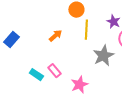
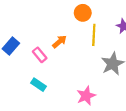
pink rectangle: (54, 71) -> (40, 55), moved

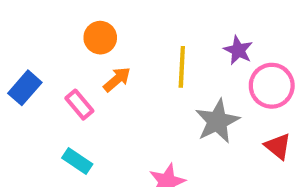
orange circle: (83, 13) -> (100, 38), moved

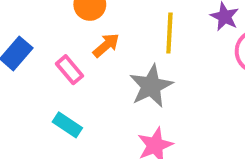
gray star: (217, 121) -> (151, 86), moved

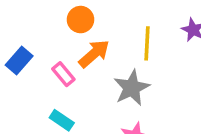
orange arrow: (106, 45) -> (94, 54), size x1.4

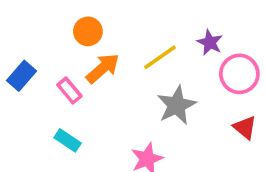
yellow line: (147, 43) -> (160, 57), turned 52
gray star: (132, 88) -> (177, 105), moved

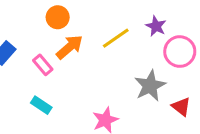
gray star: (177, 105) -> (150, 86), moved
red triangle: (245, 127) -> (181, 107), moved

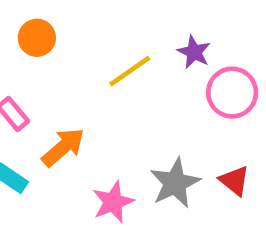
orange arrow: (70, 47) -> (63, 147), moved
gray star: (150, 86) -> (175, 183), moved

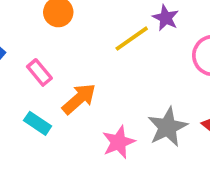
purple star: (194, 52) -> (166, 18), moved

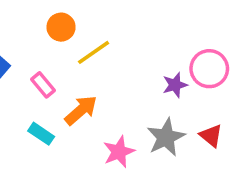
purple star: (166, 18) -> (175, 85), moved, turned 30
yellow line: (132, 39) -> (94, 52), moved

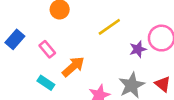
yellow line: (94, 52) -> (109, 27), moved

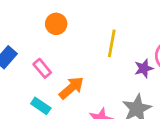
yellow line: (109, 27) -> (112, 43), turned -45

